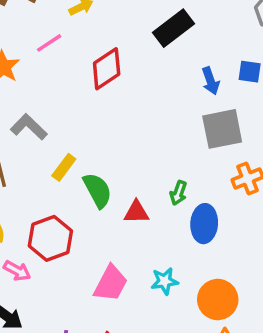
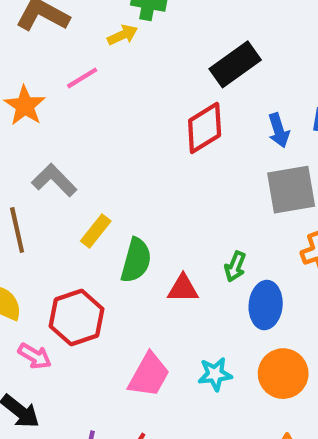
red diamond: (107, 69) -> (205, 128), moved
green semicircle: (97, 190) -> (136, 260), turned 42
orange circle: (218, 299) -> (283, 374), moved

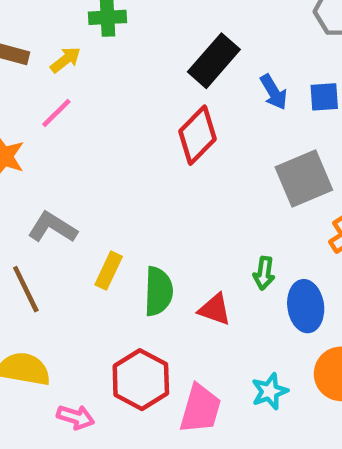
yellow arrow: (123, 35) -> (65, 60), moved
blue arrow: (279, 130) -> (274, 92), moved
red triangle: (183, 289) -> (215, 309), turned 32
red hexagon: (77, 318) -> (141, 380), moved

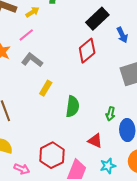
gray L-shape: (52, 227) -> (32, 60), moved
yellow rectangle: (109, 271) -> (46, 88), moved
green semicircle: (158, 291) -> (72, 106), moved
red triangle: (215, 309) -> (95, 141), moved

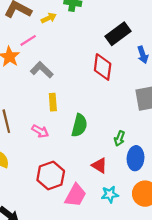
pink line: (26, 35) -> (28, 40), moved
red diamond: (87, 51) -> (103, 67), turned -50
yellow rectangle: (46, 88) -> (53, 102), turned -42
pink arrow: (22, 169) -> (40, 131), moved

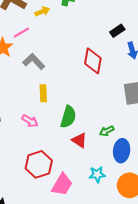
black rectangle: (118, 34) -> (117, 31), moved, size x0.6
green arrow: (119, 138) -> (107, 131), turned 40
red triangle: (99, 165) -> (79, 140), moved
cyan star: (110, 194) -> (97, 174), moved

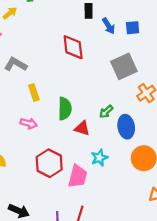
black rectangle: (117, 31) -> (89, 11), turned -40
cyan star: (97, 174) -> (99, 158), moved

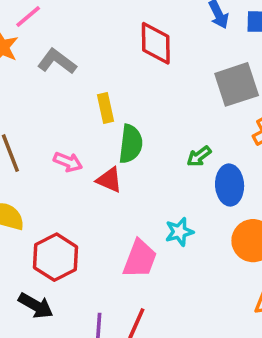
yellow rectangle: (34, 93) -> (106, 108), moved
red triangle: (82, 128) -> (109, 180), moved
red hexagon: (49, 163) -> (55, 257), moved

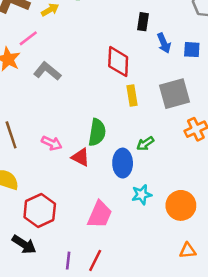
yellow rectangle: (106, 108) -> (132, 96), moved
blue ellipse: (230, 185) -> (123, 163), moved
cyan star: (179, 232) -> (142, 195), moved

